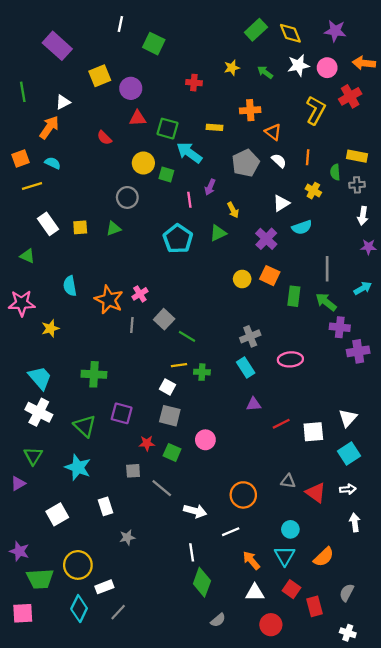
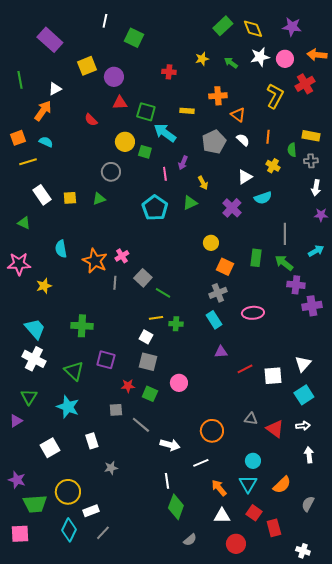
orange square: (270, 276) -> (225, 267), moved
gray semicircle: (347, 593) -> (308, 504), moved

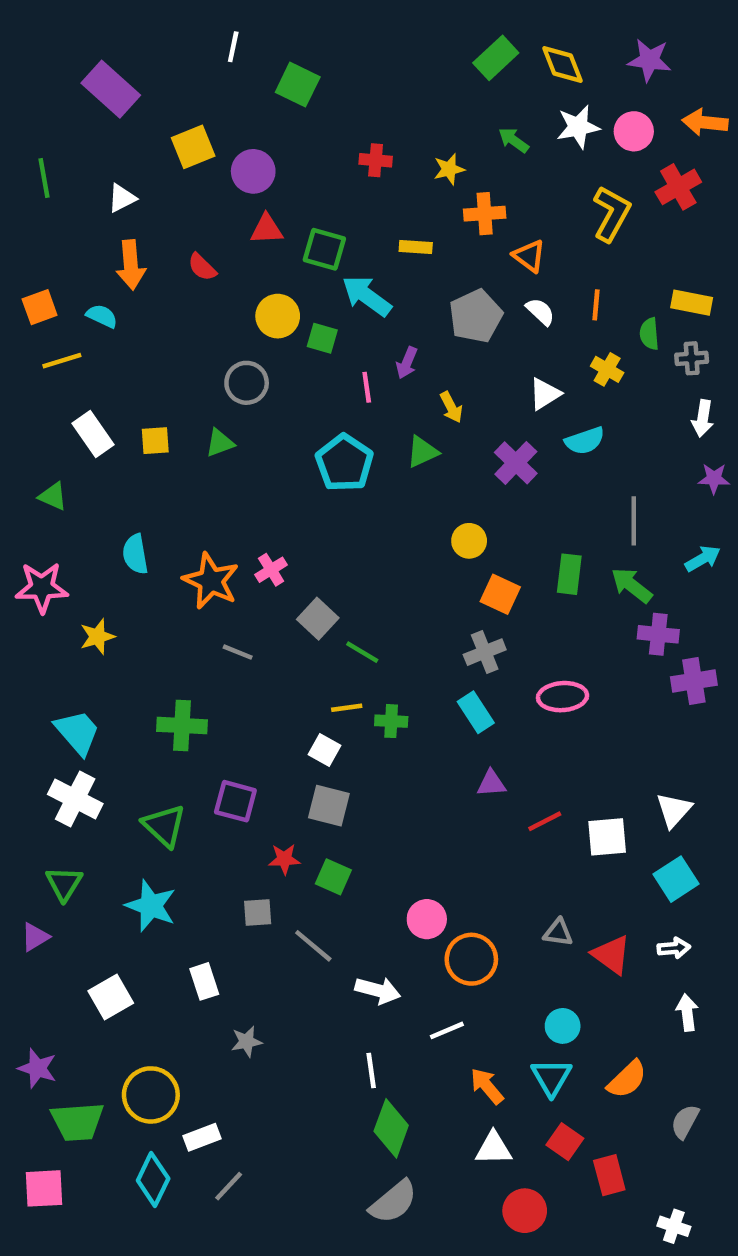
yellow star: (202, 59) -> (449, 169), moved
orange arrow: (43, 111) -> (131, 265), moved, turned 140
gray line: (115, 283) -> (238, 652), moved, turned -72
pink circle: (179, 383) -> (427, 919), moved
gray semicircle: (190, 540) -> (393, 1202), moved, size x1.6

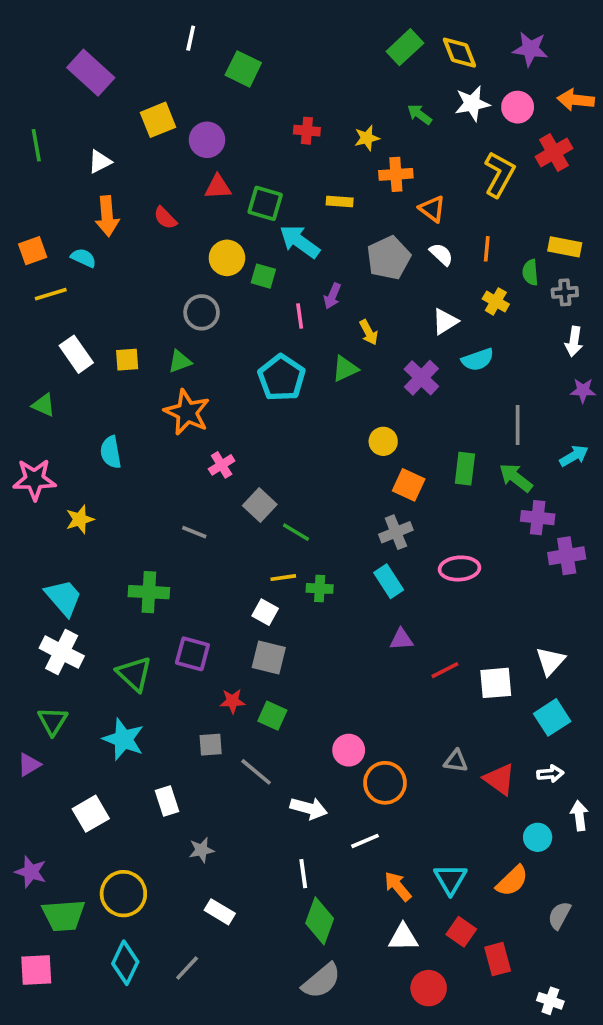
orange star: (211, 581) -> (187, 412), moved
white arrow: (687, 1013) -> (579, 816), moved
cyan circle: (563, 1026) -> (538, 837), moved
white rectangle: (202, 1137) -> (220, 912), moved, turned 52

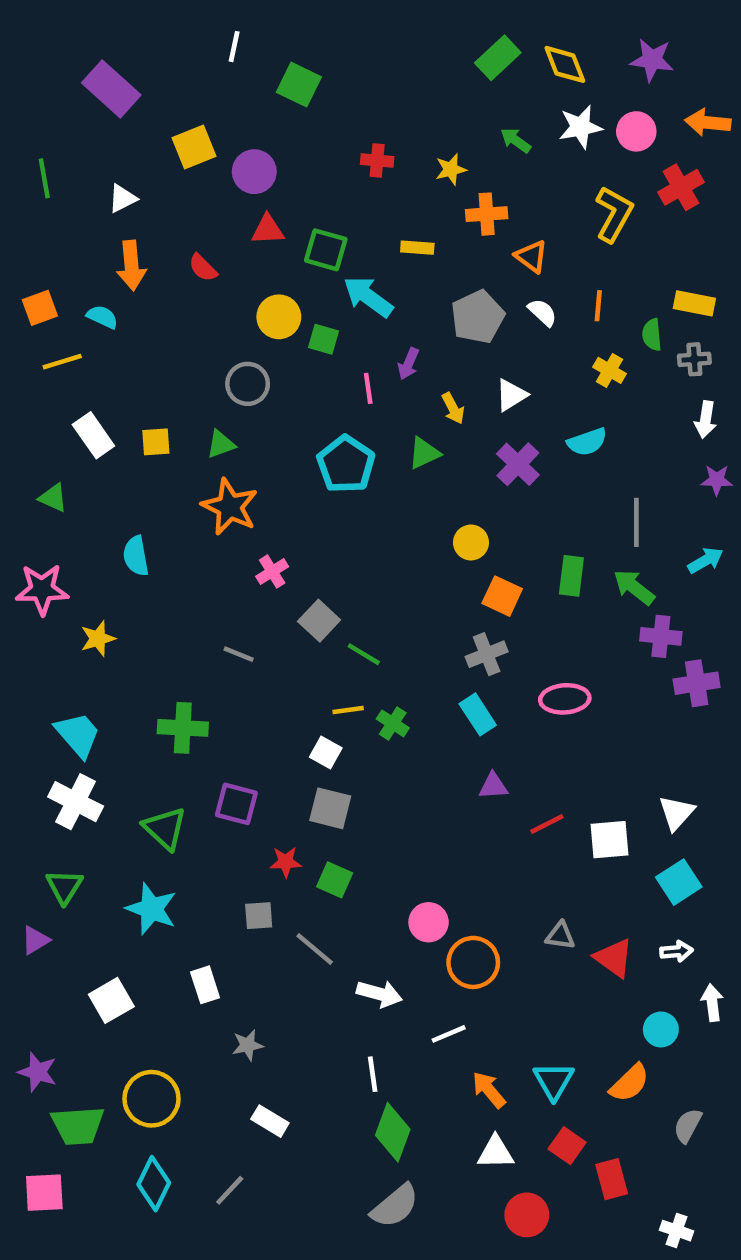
white triangle: (445, 321) -> (511, 395), moved
green cross: (320, 588) -> (393, 723), turned 30

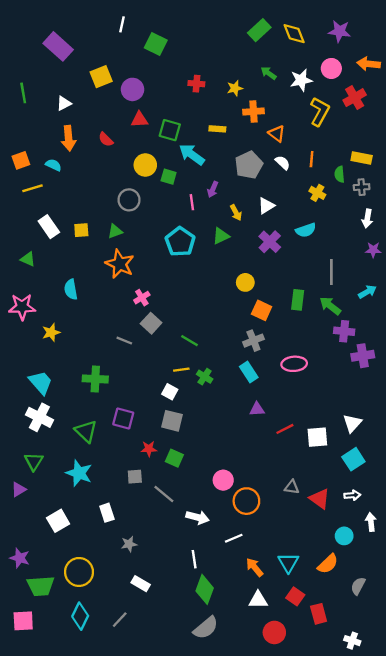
white star: (580, 127) -> (301, 80), moved
gray square: (319, 621) -> (151, 323), moved

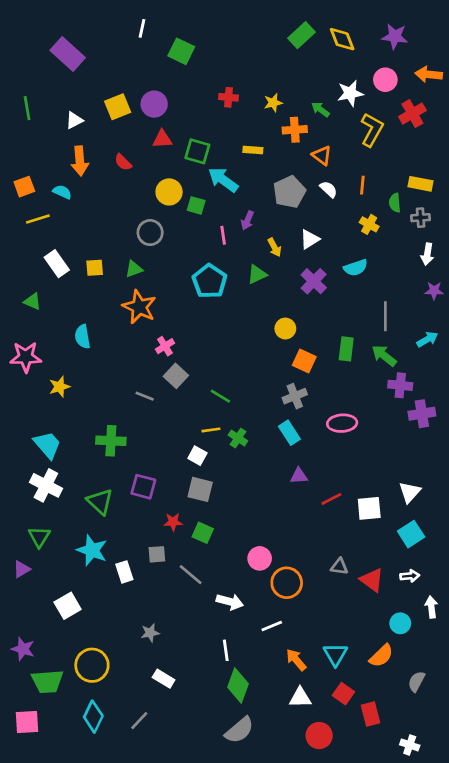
green arrow: (269, 73) -> (320, 109), moved
yellow square: (101, 77) -> (118, 107), moved
white rectangle: (107, 513) -> (124, 572), moved

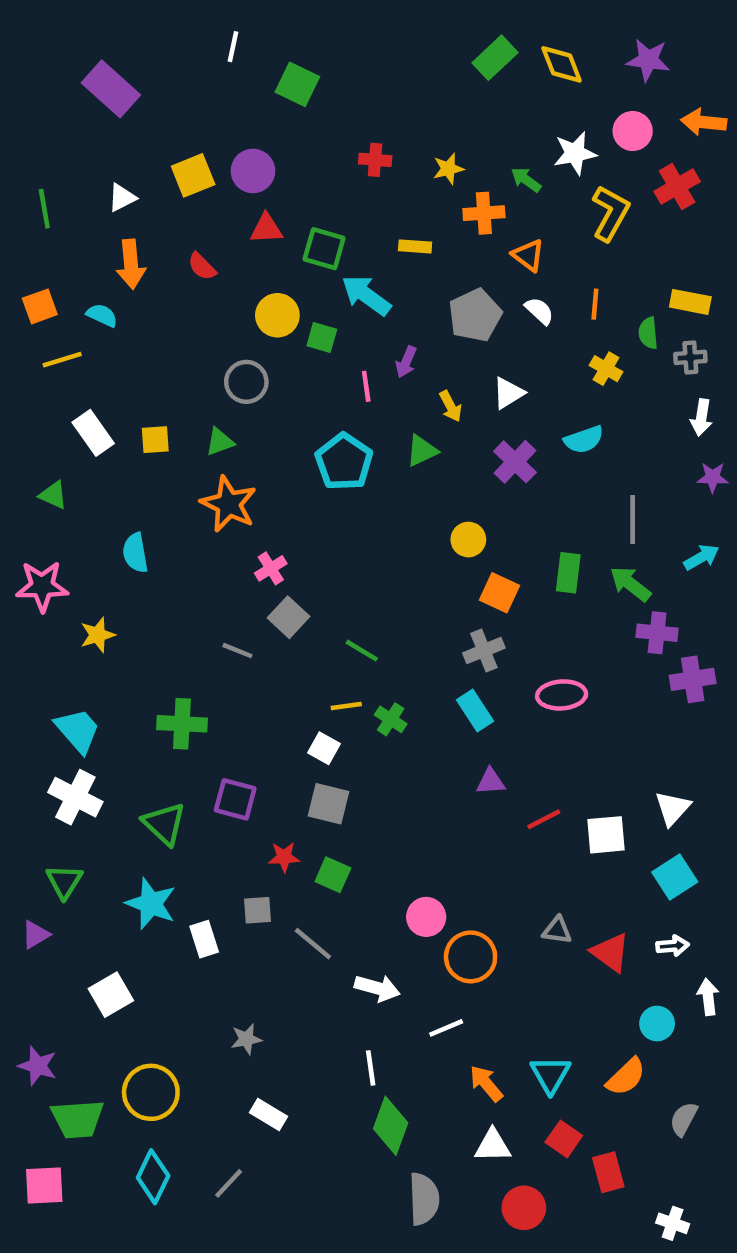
green line: (27, 108) -> (44, 209), moved
gray semicircle: (239, 730) -> (424, 1199), moved, turned -52

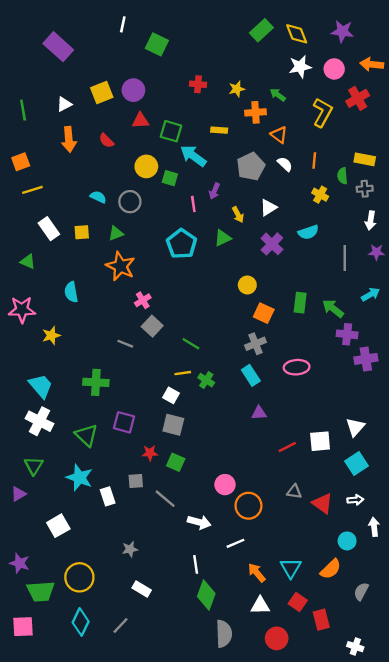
white star: (575, 153) -> (300, 67), moved
cyan semicircle: (102, 315) -> (98, 197), moved
gray line: (633, 520) -> (345, 258), moved
red line: (544, 819) -> (287, 447), moved

